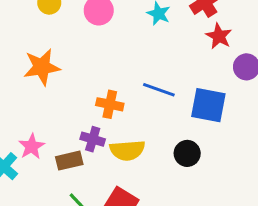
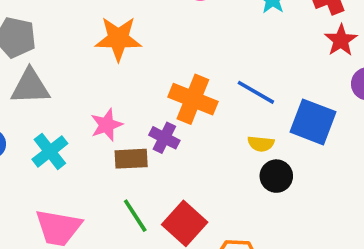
orange cross: (110, 104) -> (193, 99), size x1.4
pink star: (32, 146) -> (107, 125), moved
yellow semicircle: (127, 150) -> (261, 144), moved, size x0.6

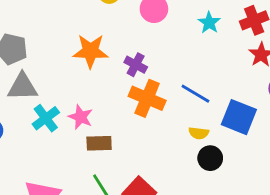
pink star: (107, 125) -> (81, 117), turned -30
purple cross: (164, 138) -> (136, 65), moved
cyan cross: (50, 151) -> (46, 118), moved

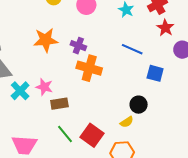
blue line: (195, 94) -> (132, 49), moved
blue square: (239, 117) -> (155, 73), size x0.7
yellow semicircle: (199, 133) -> (127, 122), moved, turned -32

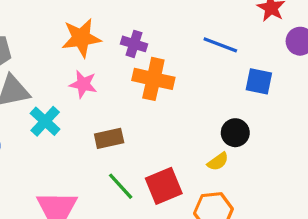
pink star: (44, 87) -> (83, 84), moved
red square: (92, 135) -> (164, 186), turned 35

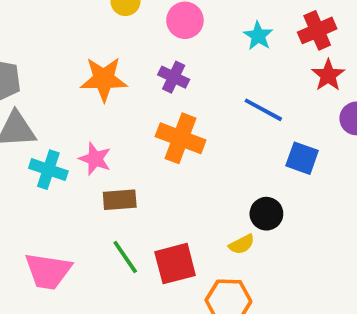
purple cross: (134, 44) -> (174, 77), moved
pink star: (83, 84) -> (95, 159), moved
cyan cross: (45, 121) -> (48, 170), turned -32

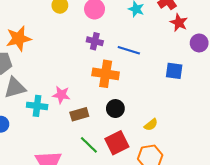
orange star: (104, 79) -> (19, 39), moved
blue line: (263, 110) -> (129, 50), moved
black circle: (266, 214) -> (115, 109), moved

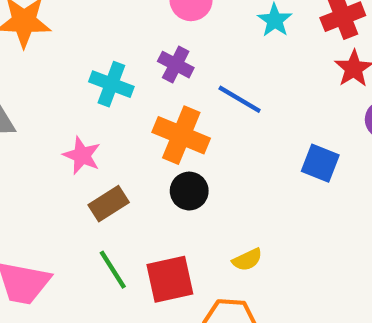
cyan cross: (37, 106) -> (111, 84), moved
black circle: (115, 109) -> (189, 191), moved
brown rectangle: (79, 114) -> (109, 204), turned -30

